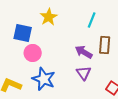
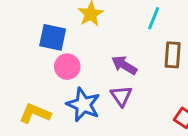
purple arrow: (84, 52) -> (124, 65), moved
purple triangle: (84, 73) -> (121, 96), moved

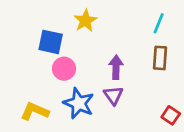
cyan line: (154, 18) -> (159, 23), moved
purple arrow: (124, 65) -> (116, 67), turned 60

